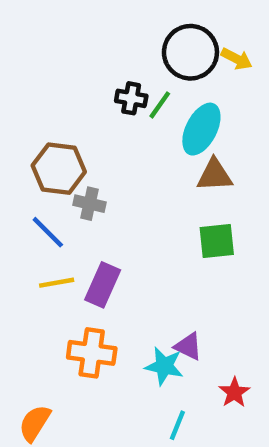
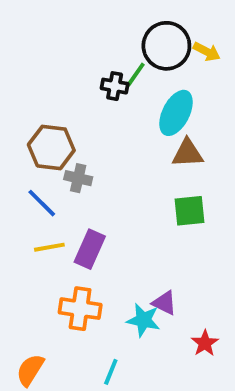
green line: (160, 105) -> (136, 75), moved
cyan line: (177, 425) -> (111, 372), moved

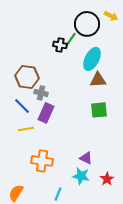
yellow arrow: (207, 52) -> (111, 16), moved
purple rectangle: (90, 249) -> (46, 113), moved
cyan star: (143, 320) -> (81, 176), moved

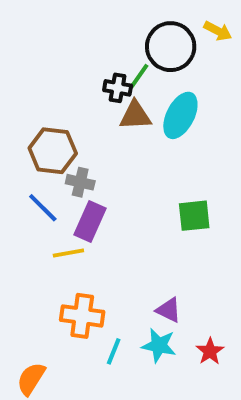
brown triangle: (98, 80) -> (135, 115), moved
yellow line: (26, 129) -> (68, 253), moved
cyan line: (58, 194) -> (114, 351), moved

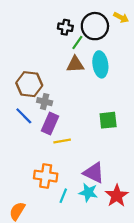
black cross: (118, 88) -> (65, 27), moved
cyan ellipse: (180, 115) -> (100, 64), turned -35
yellow line: (68, 253) -> (62, 141), moved
purple triangle: (169, 310) -> (94, 173), size x1.5
red star: (210, 351) -> (117, 196), size x1.5

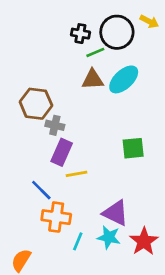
green line: (77, 43) -> (95, 52), turned 32
cyan ellipse: (100, 64) -> (124, 79), turned 55
blue line: (24, 116) -> (41, 190), moved

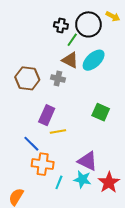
green line: (95, 52) -> (72, 40), turned -32
brown triangle: (93, 79) -> (70, 60), turned 30
gray cross: (55, 125) -> (58, 78), moved
green square: (133, 148) -> (101, 112), turned 30

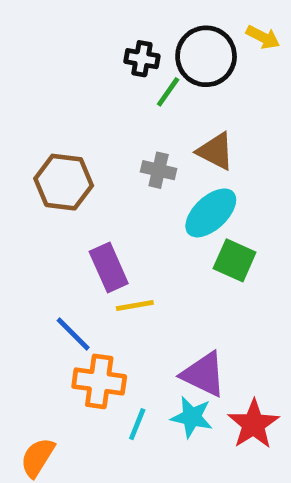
brown triangle: (70, 60) -> (216, 151), moved
cyan ellipse: (94, 60) -> (211, 213), moved
gray cross: (58, 78) -> (159, 170), moved
purple rectangle: (47, 115) -> (109, 268), turned -48

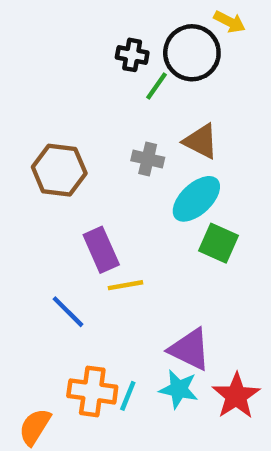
yellow arrow: (263, 37) -> (230, 22), moved
orange cross: (99, 381) -> (92, 391), moved

